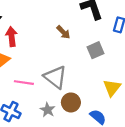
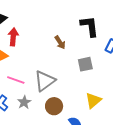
gray triangle: (55, 77) -> (45, 81), turned 35
gray star: (48, 110) -> (24, 102), moved

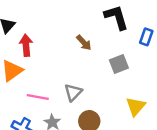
gray triangle: (45, 81) -> (73, 92), size x0.7

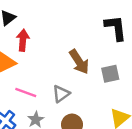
brown arrow: (84, 43) -> (79, 62), moved, size x1.5

